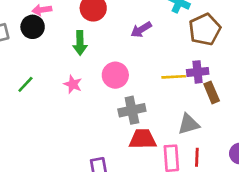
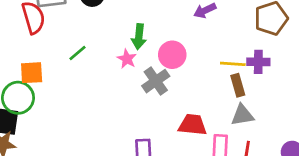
green arrow: (80, 43) -> (139, 37), moved
brown rectangle: (212, 92) -> (238, 85), moved
gray cross: (132, 110) -> (156, 81), moved, turned -30

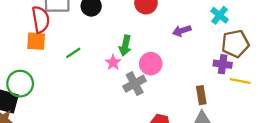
purple cross: (258, 62) -> (223, 64), moved
yellow line: (233, 64) -> (240, 81), moved
orange square: (32, 73) -> (36, 41), moved

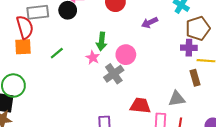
brown rectangle: (201, 95) -> (195, 78), moved

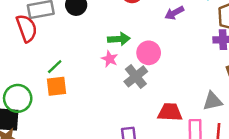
green arrow: (102, 41) -> (119, 39), turned -96
orange square: (23, 47) -> (56, 86), moved
green line: (57, 53) -> (55, 67), moved

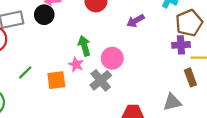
green arrow: (119, 39) -> (84, 46), turned -102
orange square: (56, 86) -> (56, 80), moved

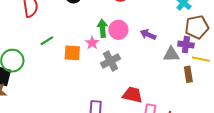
purple arrow: (136, 21) -> (148, 34), moved, turned 42
pink circle: (112, 58) -> (118, 30), moved
gray triangle: (172, 102) -> (171, 54), moved

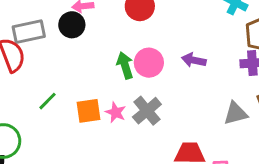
pink star: (92, 43) -> (116, 112), moved
gray triangle: (171, 54) -> (236, 113), moved

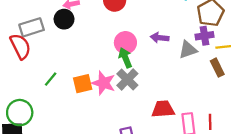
green arrow: (125, 65) -> (125, 58), moved
pink star: (116, 112) -> (103, 83), size x1.5
gray triangle: (236, 113) -> (188, 50), moved

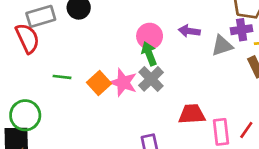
green line: (51, 79) -> (62, 77), turned 56
orange square: (83, 84) -> (99, 83), turned -30
red line: (210, 122) -> (246, 130), turned 35

